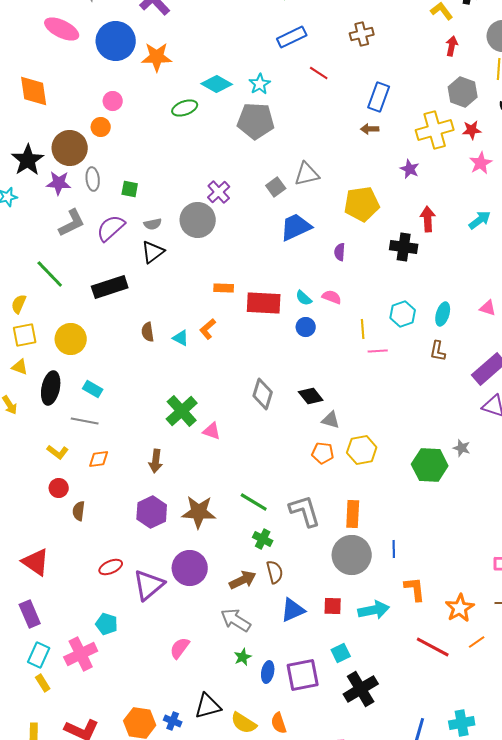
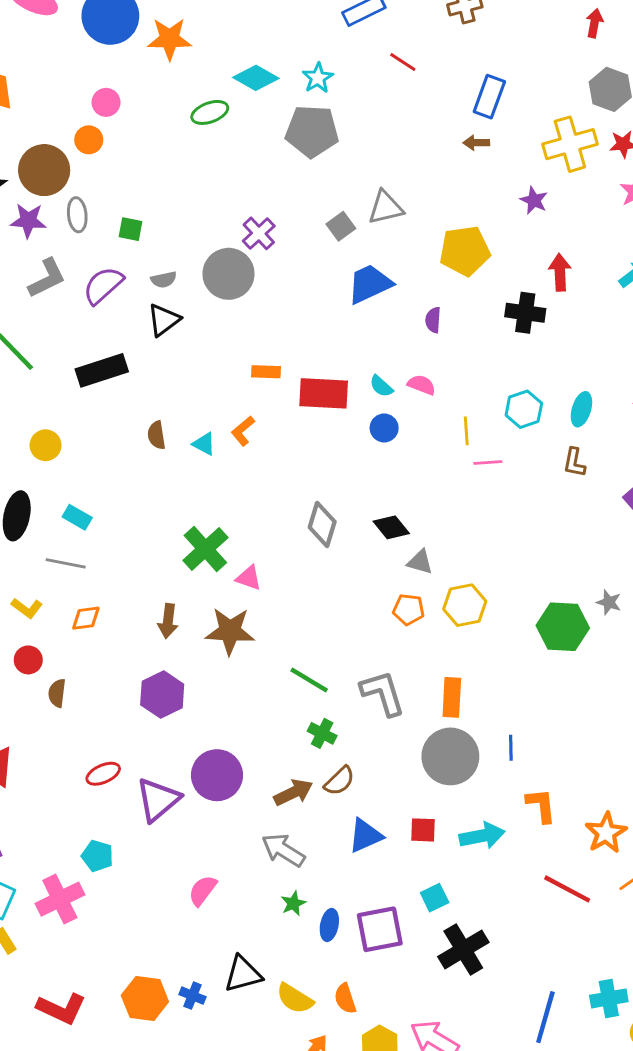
yellow circle: (71, 339) -> (46, 445), size x0.7
brown star: (199, 512) -> (230, 631), moved
brown semicircle: (275, 572) -> (339, 781), turned 60

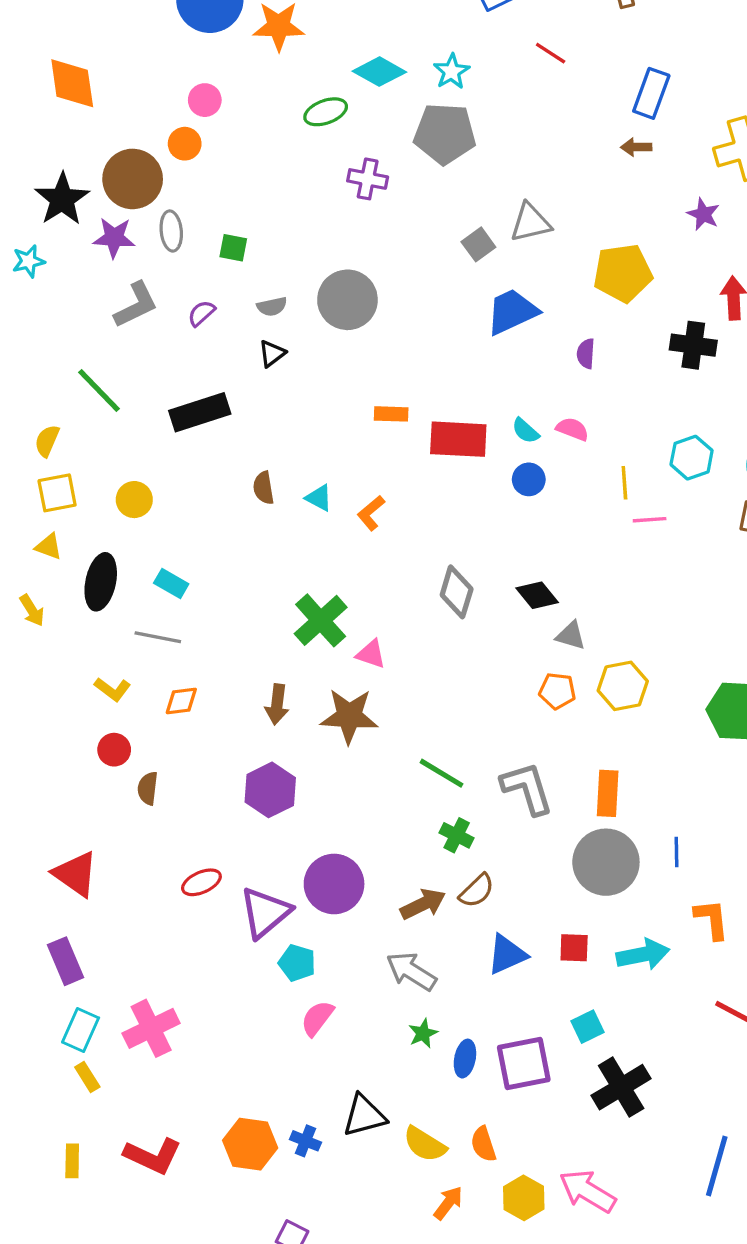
purple cross: (259, 233) -> (368, 179), moved, turned -36
purple semicircle: (103, 285) -> (201, 313), size x0.6
black triangle: (164, 320) -> (272, 354), size x0.7
orange L-shape: (243, 431) -> (371, 513), moved
cyan pentagon: (97, 856) -> (297, 963), moved

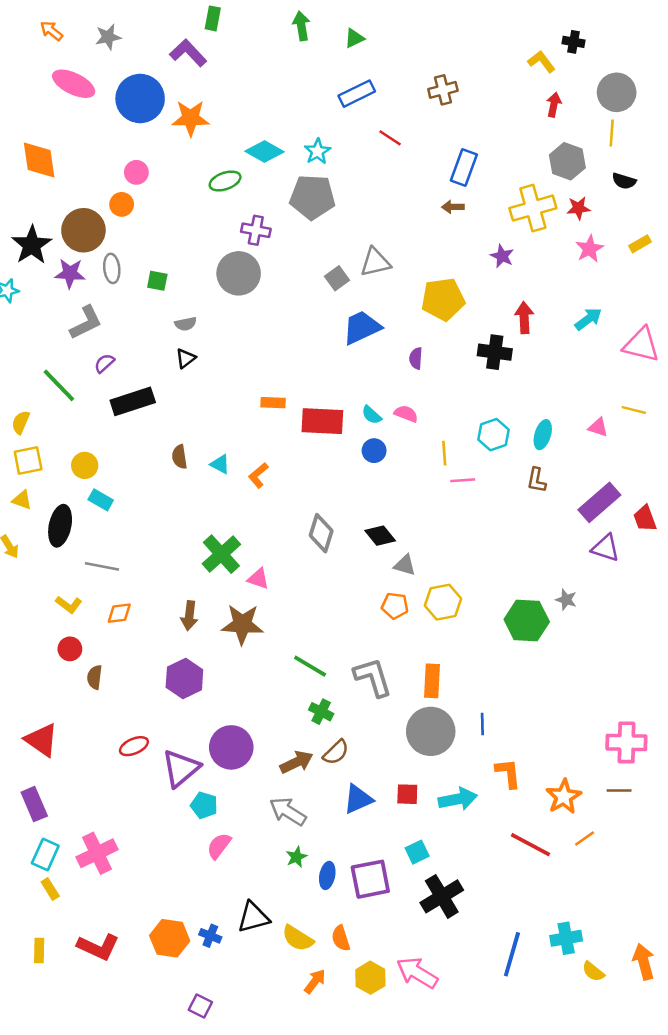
gray circle: (347, 300) -> (239, 273), moved
purple semicircle: (201, 313) -> (104, 363), moved
cyan rectangle: (171, 583) -> (101, 500), moved

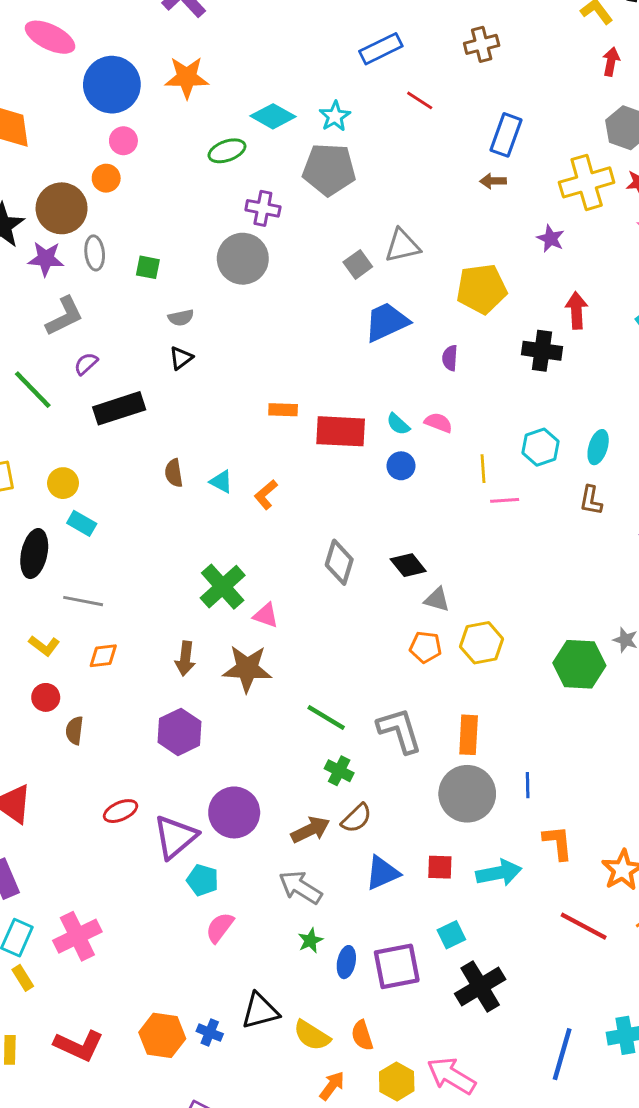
blue circle: (140, 99) -> (112, 85), moved

